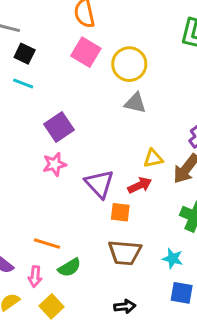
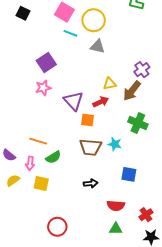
cyan line: (23, 84) -> (70, 33), moved
cyan star: (173, 259) -> (115, 144), moved
yellow square: (52, 306) -> (41, 183), turned -35

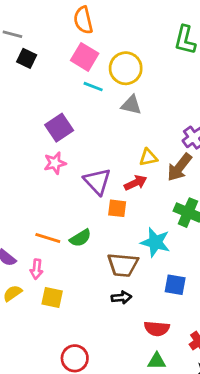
cyan star: (115, 144) -> (155, 242), size x1.5
brown trapezoid: (91, 147) -> (123, 265), moved
green semicircle: (53, 157) -> (80, 238), moved

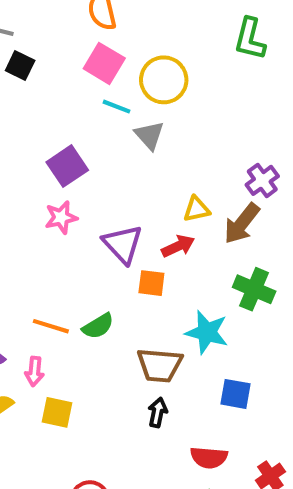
gray triangle: (131, 105) -> (149, 135), moved, turned 35
black arrow: (121, 297) -> (158, 412), turned -72

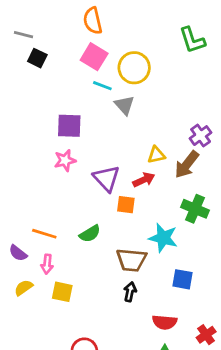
green L-shape: (250, 39) -> (192, 40), turned -32
purple square: (67, 166) -> (69, 126), turned 36
orange line: (51, 326) -> (44, 234), moved

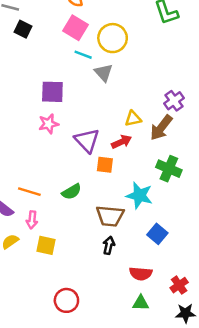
blue square: (183, 279) -> (157, 234), turned 30

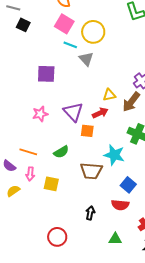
pink star: (49, 124) -> (40, 114), moved
yellow square: (46, 245) -> (51, 184), moved
black arrow: (109, 245) -> (90, 213), moved
red semicircle: (141, 274) -> (120, 205), moved

